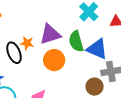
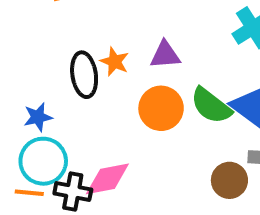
purple triangle: (50, 34) -> (165, 55), size x0.7
green semicircle: (76, 41) -> (211, 106), moved, turned -50

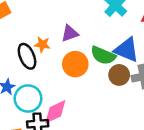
cyan circle: (43, 161) -> (28, 99), moved
brown circle: (229, 180) -> (119, 75), moved

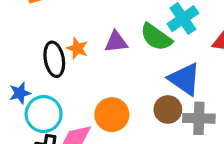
green semicircle: (103, 55) -> (156, 37), moved
orange circle: (75, 64) -> (112, 115), moved

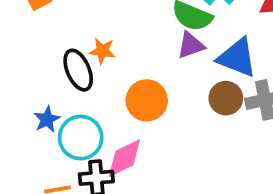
purple triangle: (116, 42) -> (191, 45), moved
orange circle: (112, 115) -> (147, 100), moved

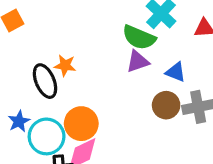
blue triangle: (237, 58) -> (176, 72), size x0.6
orange circle: (147, 100) -> (81, 124), moved

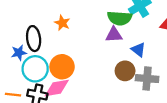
green semicircle: (139, 37) -> (120, 18), turned -35
black ellipse: (45, 81) -> (34, 39), moved

